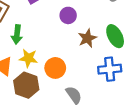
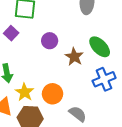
yellow star: (28, 58) -> (25, 92), turned -30

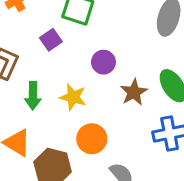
yellow star: (25, 92) -> (73, 97), moved, turned -30

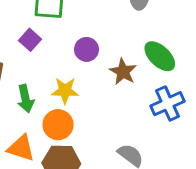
orange circle: (92, 139) -> (58, 125), moved

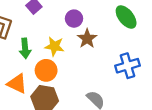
green ellipse: (160, 56) -> (126, 17), moved
brown star: (123, 72) -> (87, 39), moved

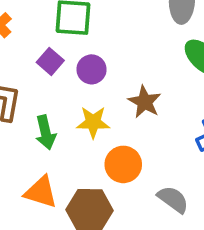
purple circle: (74, 19) -> (92, 69), moved
orange circle: (46, 70) -> (123, 164), moved

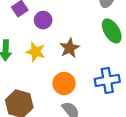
orange circle: (123, 164) -> (64, 83), moved

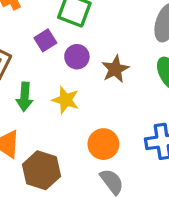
brown star: (70, 48) -> (115, 69), moved

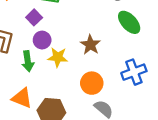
purple circle: (77, 57) -> (42, 40), moved
brown star: (115, 69) -> (90, 45), moved

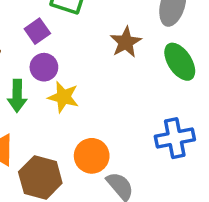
brown star: (90, 45) -> (126, 42), moved
orange circle: (92, 83) -> (92, 156), moved

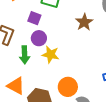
purple square: (37, 31) -> (34, 18), turned -32

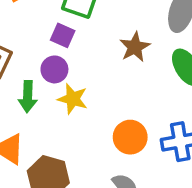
purple square: (34, 18) -> (63, 35), moved
orange circle: (68, 87) -> (130, 137), moved

